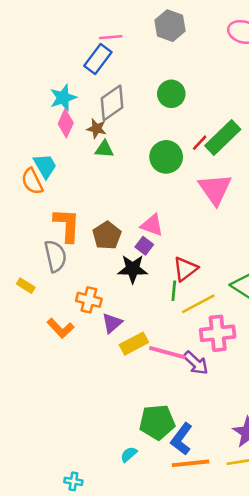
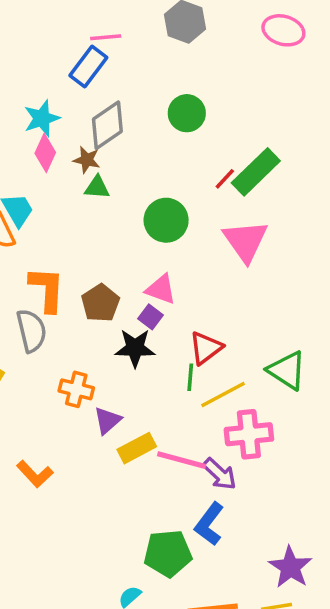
green circle: (166, 157) -> (166, 220), moved
orange L-shape: (61, 328) -> (35, 474), moved
blue L-shape: (182, 439) -> (209, 524), moved

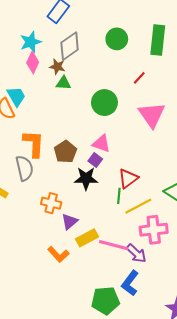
green rectangle: (256, 172) -> (158, 40), moved, turned -40
orange L-shape: (35, 474) -> (58, 254), moved

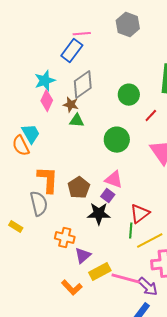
green circle: (117, 39) -> (129, 95), moved

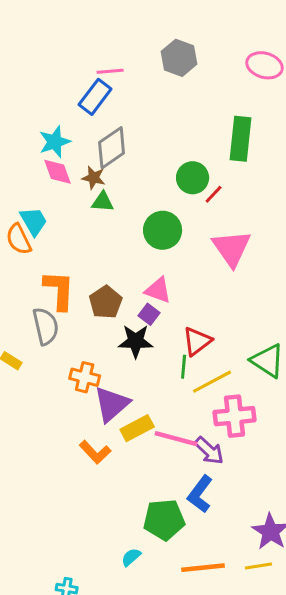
green circle: (129, 95) -> (193, 178), moved
pink diamond: (47, 101) -> (58, 172), turned -45
purple triangle: (83, 256) -> (112, 404), size x1.5

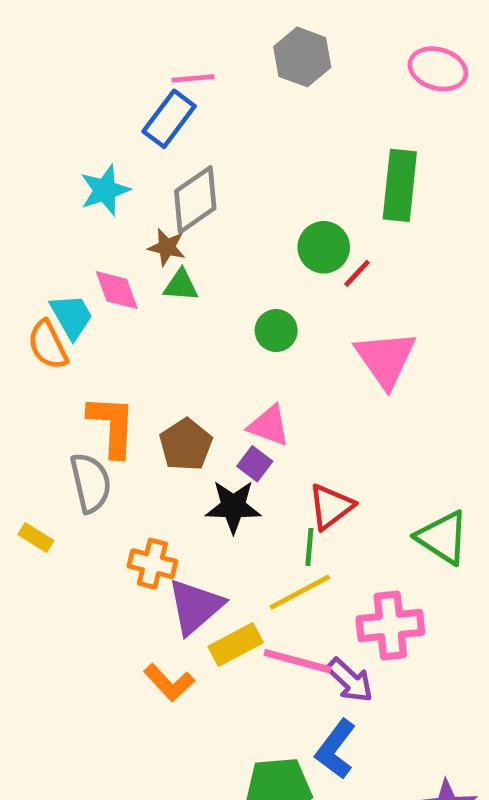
pink diamond: (58, 172) -> (117, 290), moved
green circle: (163, 230) -> (276, 331), size x0.7
yellow line: (212, 382) -> (300, 592), moved

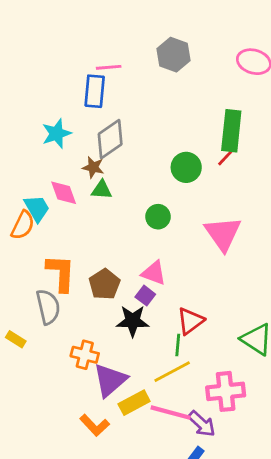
blue rectangle: (169, 119) -> (95, 91), turned -32
red line: (357, 273) -> (226, 157), moved
orange semicircle: (48, 345) -> (23, 225), turned -128

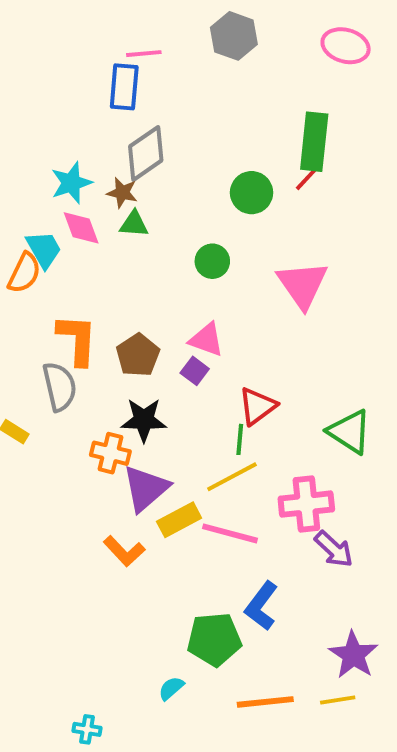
cyan star: (57, 134) -> (71, 183), moved
black star: (133, 321) -> (144, 420), moved
purple arrow: (202, 424) -> (334, 549), moved

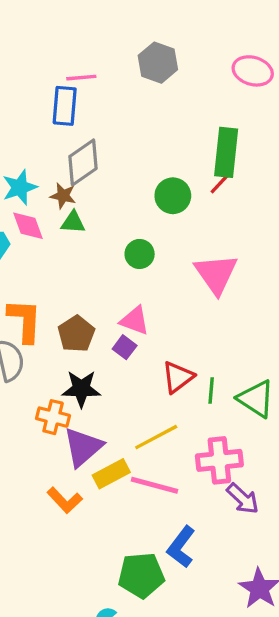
green line: (240, 439) -> (211, 390), moved

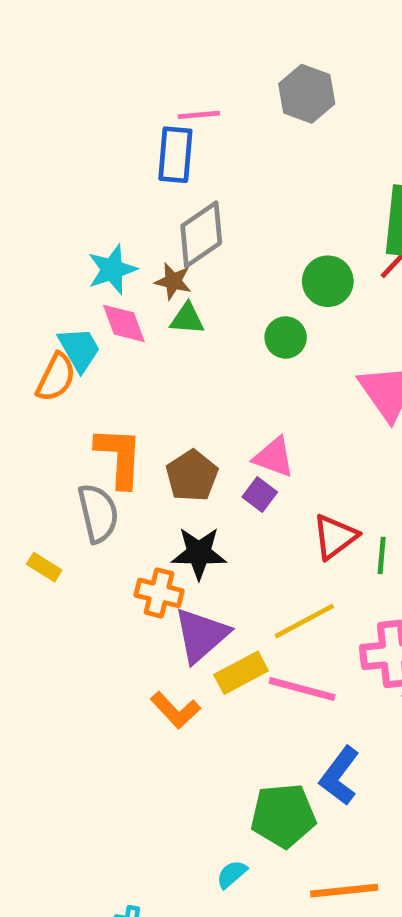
green circle: (140, 254) -> (286, 337), moved

